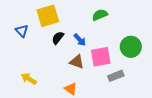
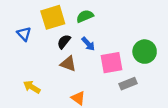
green semicircle: (100, 15) -> (85, 16), moved
brown triangle: (77, 62) -> (68, 64), moved

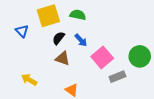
green semicircle: (85, 16) -> (78, 15), turned 35
green circle: (145, 52) -> (140, 56), moved
pink square: (111, 63) -> (102, 57), turned -30

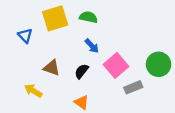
black semicircle: (59, 38) -> (82, 71), moved
brown triangle: (63, 58) -> (52, 68), moved

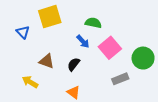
green semicircle: (88, 17) -> (93, 23), moved
pink square: (116, 65) -> (110, 48), moved

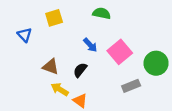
yellow square: (50, 17) -> (54, 18), size x0.7
green semicircle: (93, 23) -> (102, 13), moved
yellow arrow: (30, 82) -> (60, 89), moved

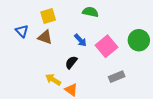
green circle: (156, 63) -> (139, 40), moved
brown triangle: (51, 67) -> (45, 37), moved

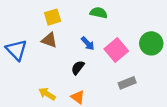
blue triangle: (22, 31) -> (16, 50), moved, size x1.5
yellow arrow: (53, 80) -> (47, 94), moved

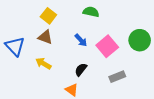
yellow square: (53, 17) -> (48, 16), turned -35
black semicircle: (78, 68) -> (81, 70), moved
yellow arrow: (47, 94) -> (43, 63), moved

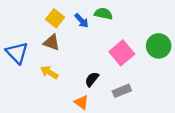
blue arrow: (81, 40) -> (82, 21), moved
gray rectangle: (117, 77) -> (122, 91), moved

